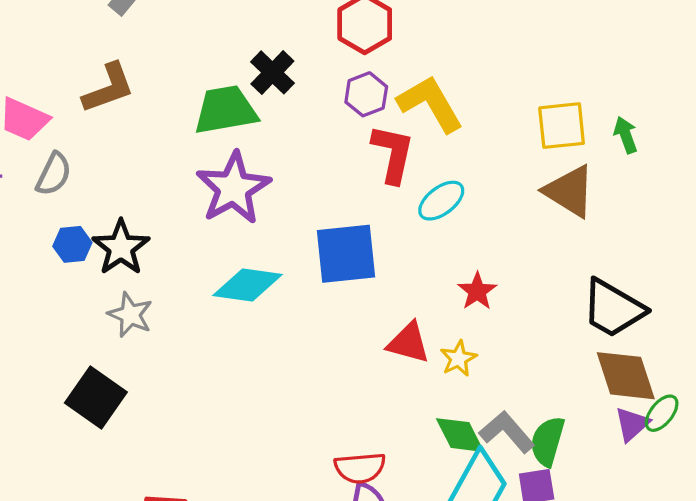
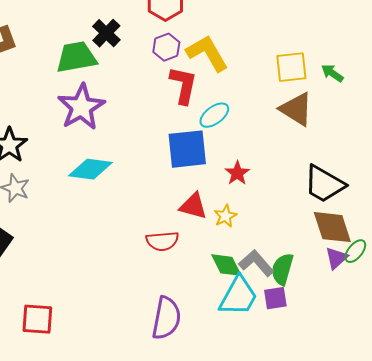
green arrow: (626, 135) -> (332, 73), turned -35
blue square: (346, 254) -> (187, 149), moved
red semicircle: (360, 468) -> (162, 241), moved

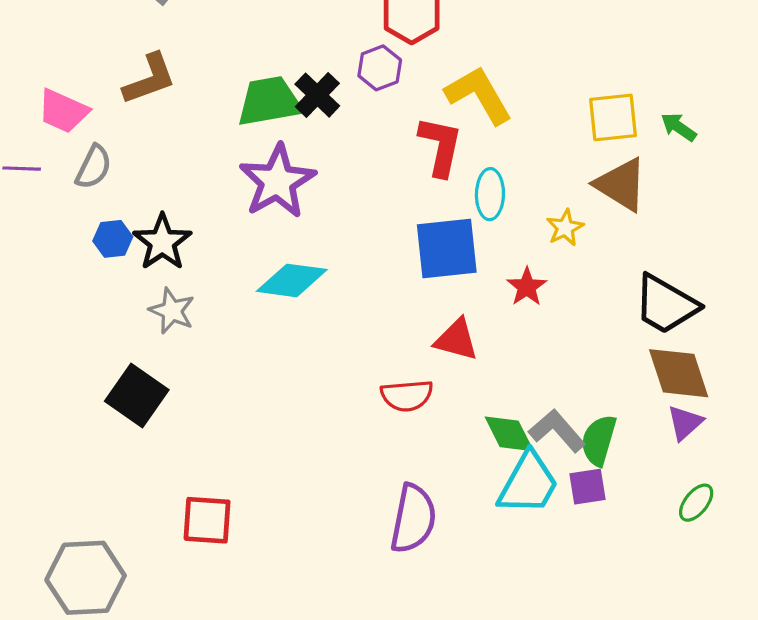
black cross: (106, 33) -> (317, 95), moved
purple hexagon: (166, 47) -> (380, 68), moved
cyan ellipse: (214, 115) -> (490, 194), turned -52
yellow star: (225, 216) -> (565, 228), moved
green ellipse: (355, 251) -> (696, 503), moved

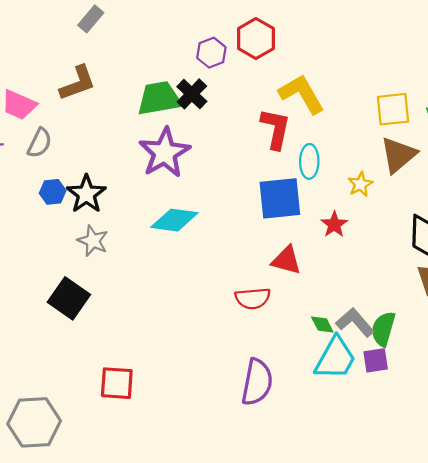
purple hexagon: (380, 68) -> (211, 53), moved
brown triangle: (621, 185) -> (398, 155), turned 48
green diamond: (509, 434) -> (322, 325), size x0.7

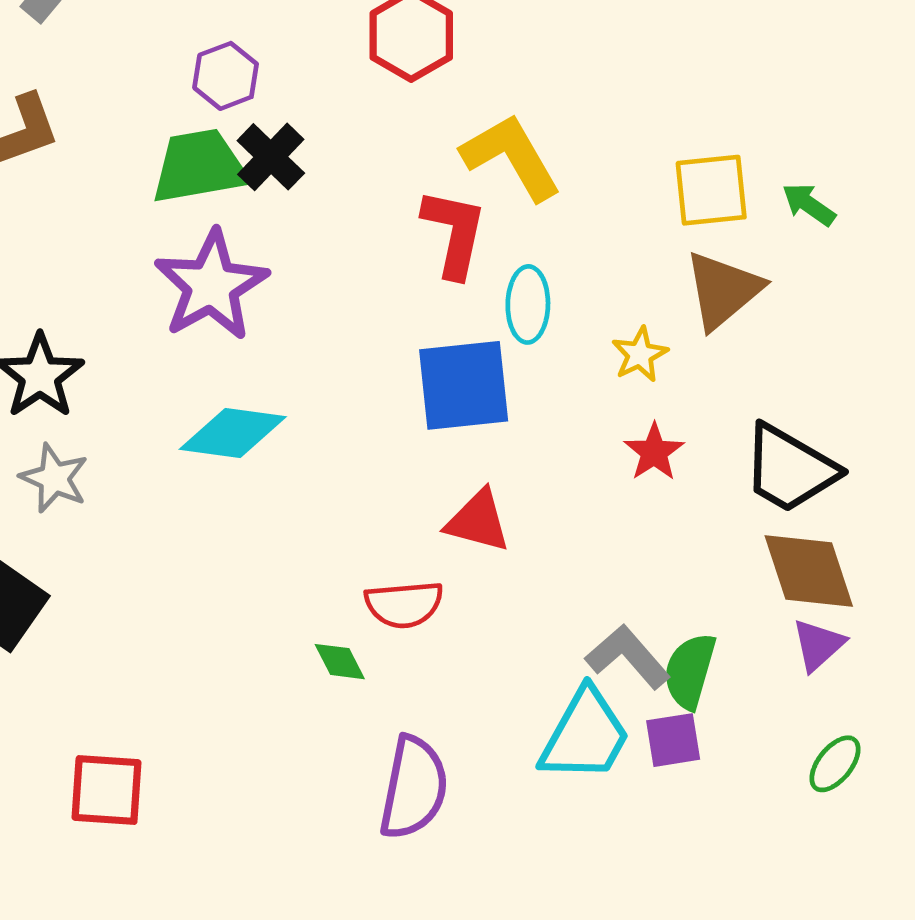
purple hexagon: (211, 53) -> (226, 76), moved
red star: (334, 224) -> (654, 452), moved
green diamond: (322, 325) -> (340, 662), moved

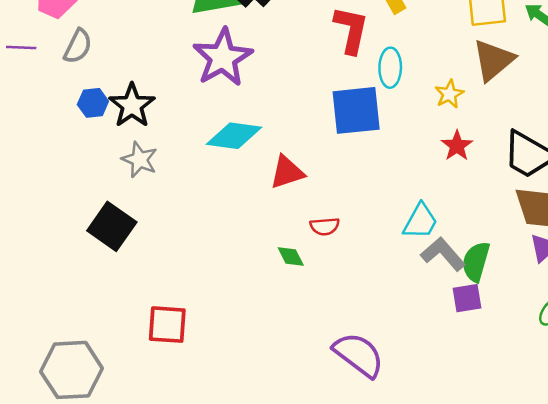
red triangle: (478, 521) -> (287, 172), moved, turned -33
red semicircle: (404, 604) -> (325, 226), size x0.7
cyan trapezoid: (585, 735) -> (420, 221), moved, size x0.7
purple semicircle: (414, 788) -> (359, 355), moved, turned -64

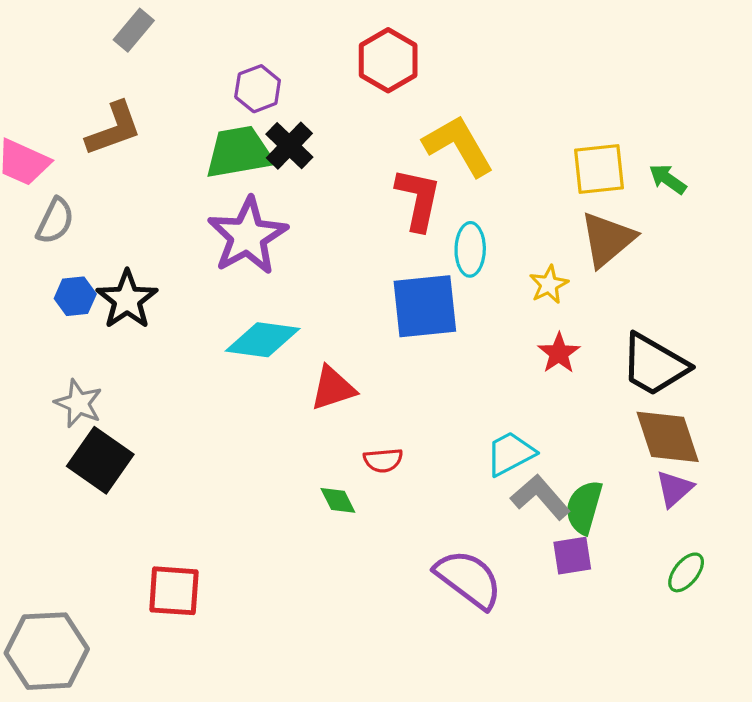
gray star: (140, 160) -> (78, 403), moved
cyan trapezoid: (420, 221) -> (510, 454), turned -147
purple semicircle: (359, 355) -> (468, 579), moved

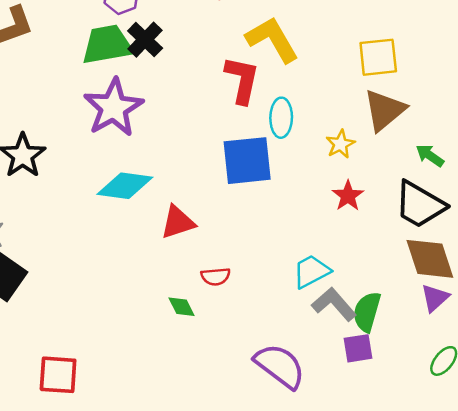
green arrow: (668, 179) -> (430, 155), moved

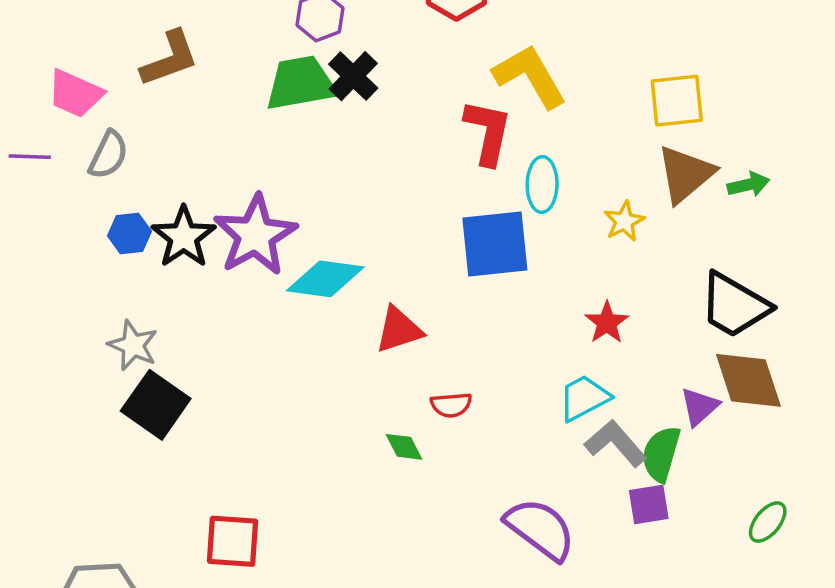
purple star: (113, 108) -> (255, 235), moved
green arrow: (430, 155) -> (748, 185), moved, turned 132
red star: (348, 196) -> (607, 323), moved
purple triangle: (435, 298) -> (699, 407), moved

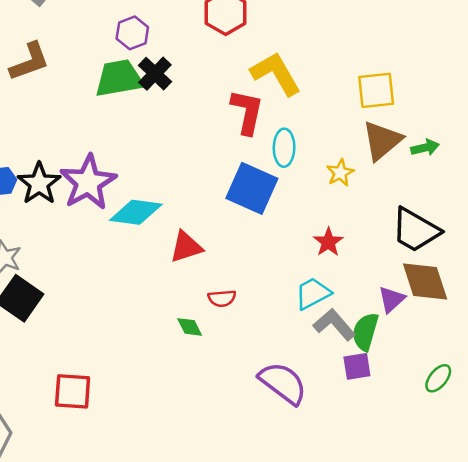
blue square: (495, 244) -> (252, 188), turned 30

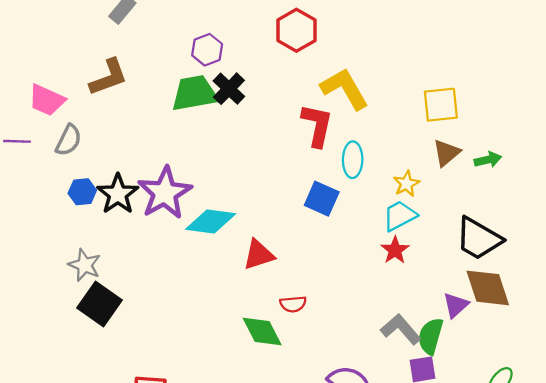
brown triangle: (382, 140) -> (447, 153), size x0.7
blue square: (252, 188) -> (322, 199), size x0.7
cyan trapezoid: (313, 293) -> (400, 216), moved
green diamond: (190, 327) -> (262, 332), size x1.6

